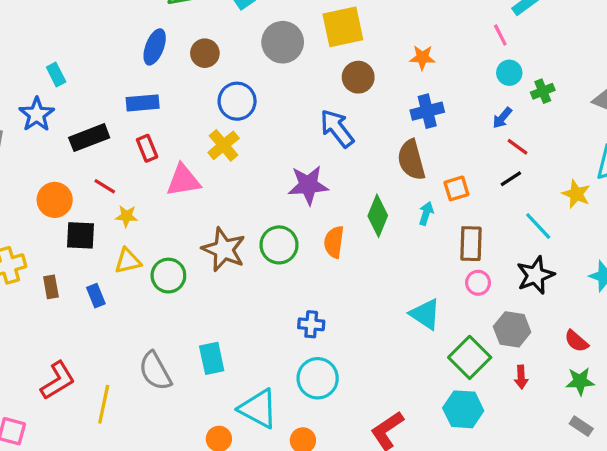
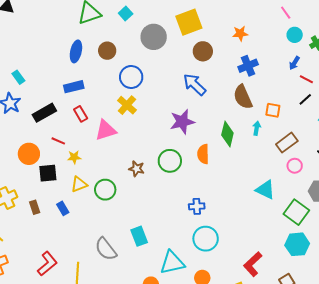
orange square: (456, 188) -> (273, 110), turned 35
brown rectangle: (471, 244) -> (287, 143), turned 60
brown star: (224, 250) -> (137, 169), size x0.6
cyan triangle: (258, 409) -> (172, 263), turned -32

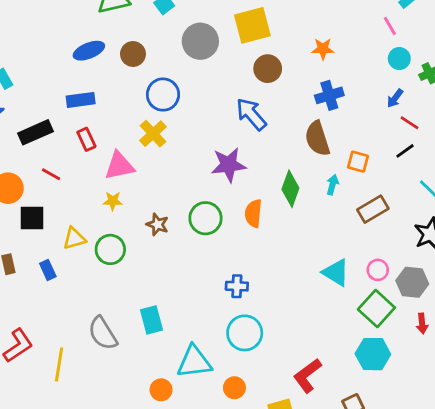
blue ellipse: (76, 51) -> (89, 51), turned 50
yellow star: (74, 157) -> (113, 201), moved
pink circle: (295, 166) -> (378, 270), moved

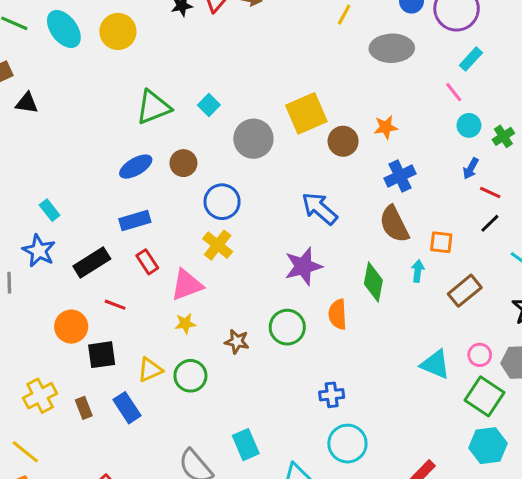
brown circle: (268, 69) -> (343, 141), moved
blue rectangle: (48, 270) -> (127, 408), size x1.4

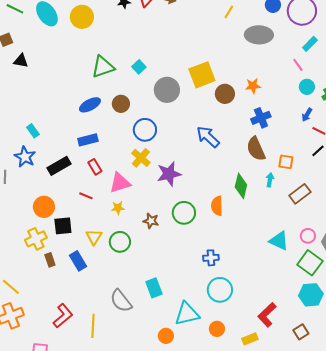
purple star: (303, 266) -> (169, 174), moved
red line: (115, 305) -> (86, 196), moved
yellow triangle: (150, 370) -> (94, 237), turned -36
yellow cross: (40, 396) -> (36, 239), moved

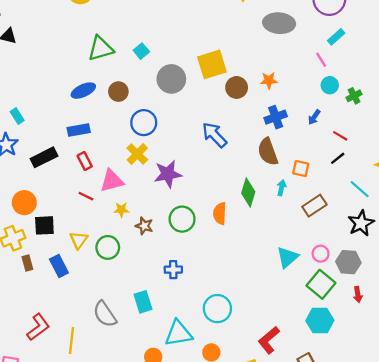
blue arrow: (307, 115) -> (314, 117), moved
red line: (86, 196) -> (86, 196), moved
yellow star: (118, 208) -> (121, 210), moved
cyan triangle: (279, 241) -> (287, 257), turned 50
blue cross: (211, 258) -> (173, 270), moved

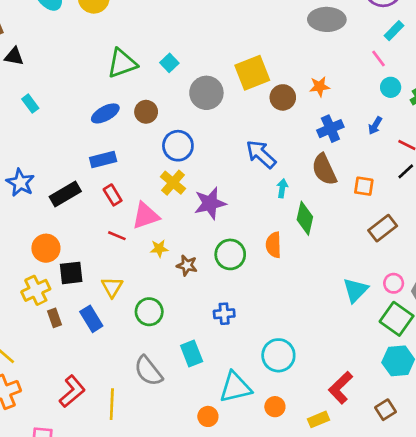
cyan rectangle: (17, 116) -> (30, 104), moved
cyan arrow: (281, 188) -> (282, 188), moved
green circle: (108, 247) -> (149, 312), moved

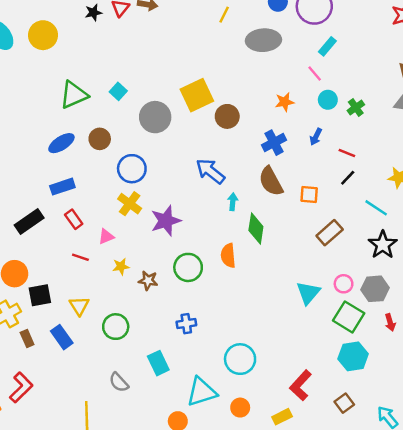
orange star: (320, 87) -> (284, 102), moved
pink triangle: (146, 216) -> (106, 237), size x0.6
gray semicircle: (148, 371) -> (119, 382), size x0.7
red L-shape: (72, 391) -> (21, 388), moved

